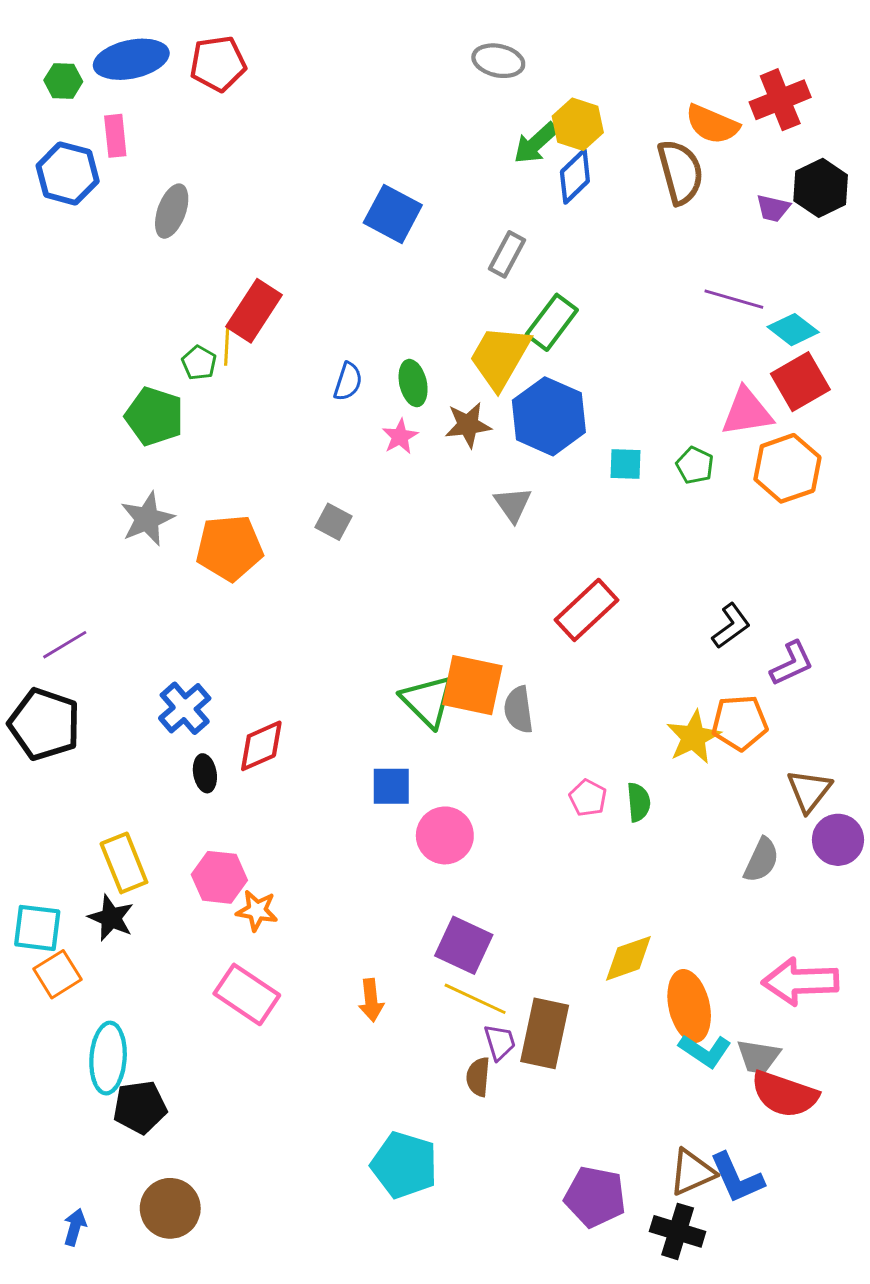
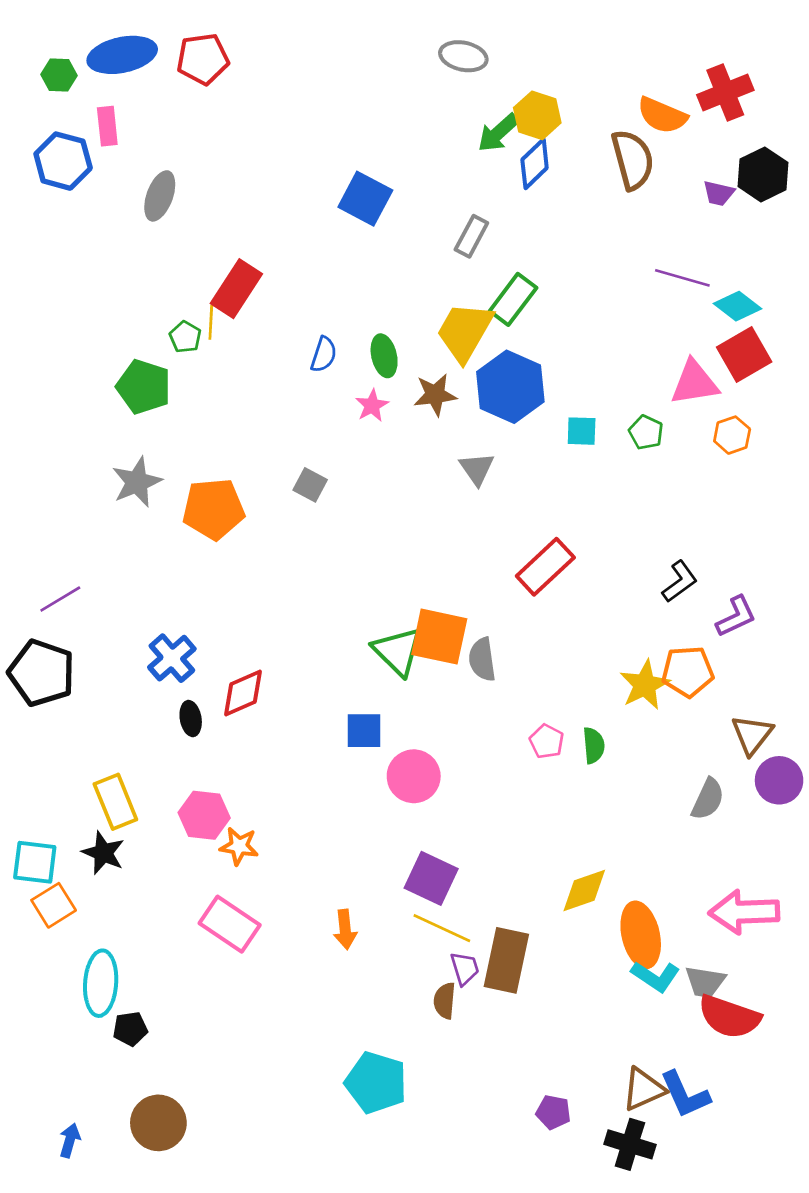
orange hexagon: (787, 468) -> (732, 435), size x0.6
black pentagon: (140, 1107) -> (130, 1029), size x0.7
purple pentagon: (595, 1197) -> (553, 1112), size x0.6

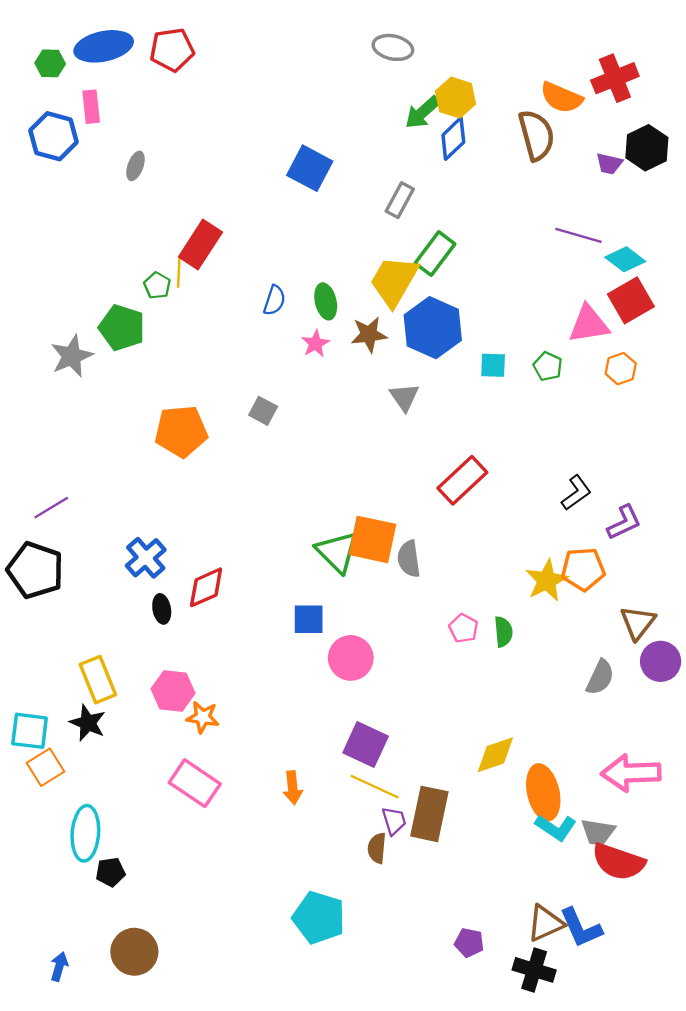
gray ellipse: (160, 196) -> (136, 166), size x0.7
gray star: (137, 482) -> (72, 356), moved

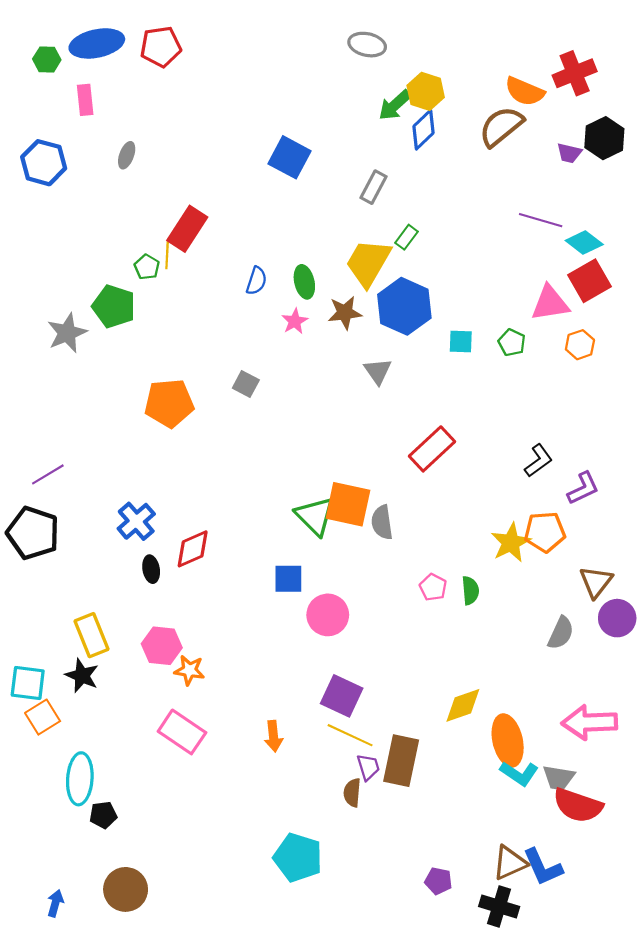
brown semicircle: (536, 135) -> (501, 126), turned -114
blue hexagon: (54, 136) -> (44, 163), moved
green rectangle: (435, 254) -> (406, 237), size x0.6

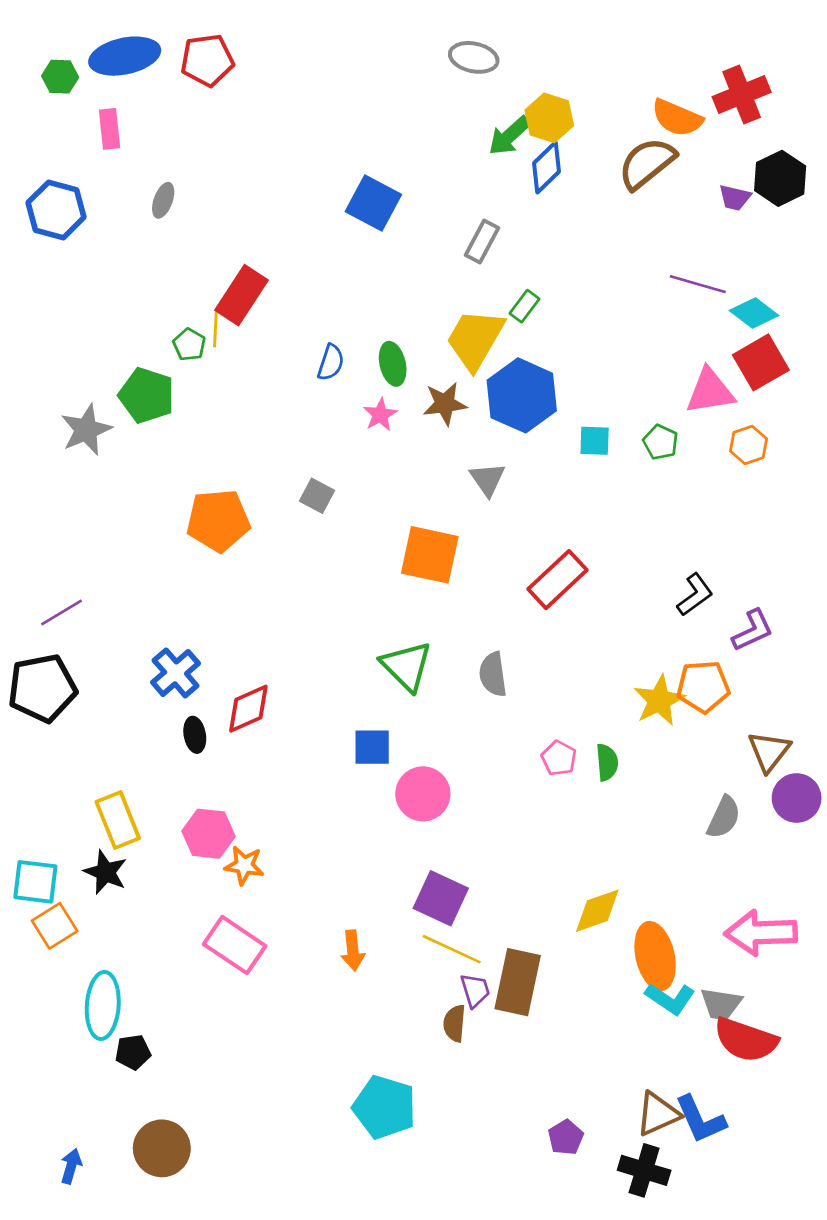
orange square: (348, 504) -> (430, 555), moved
black pentagon: (33, 533) -> (42, 688), turned -30
purple pentagon: (438, 881) -> (566, 1137), turned 30

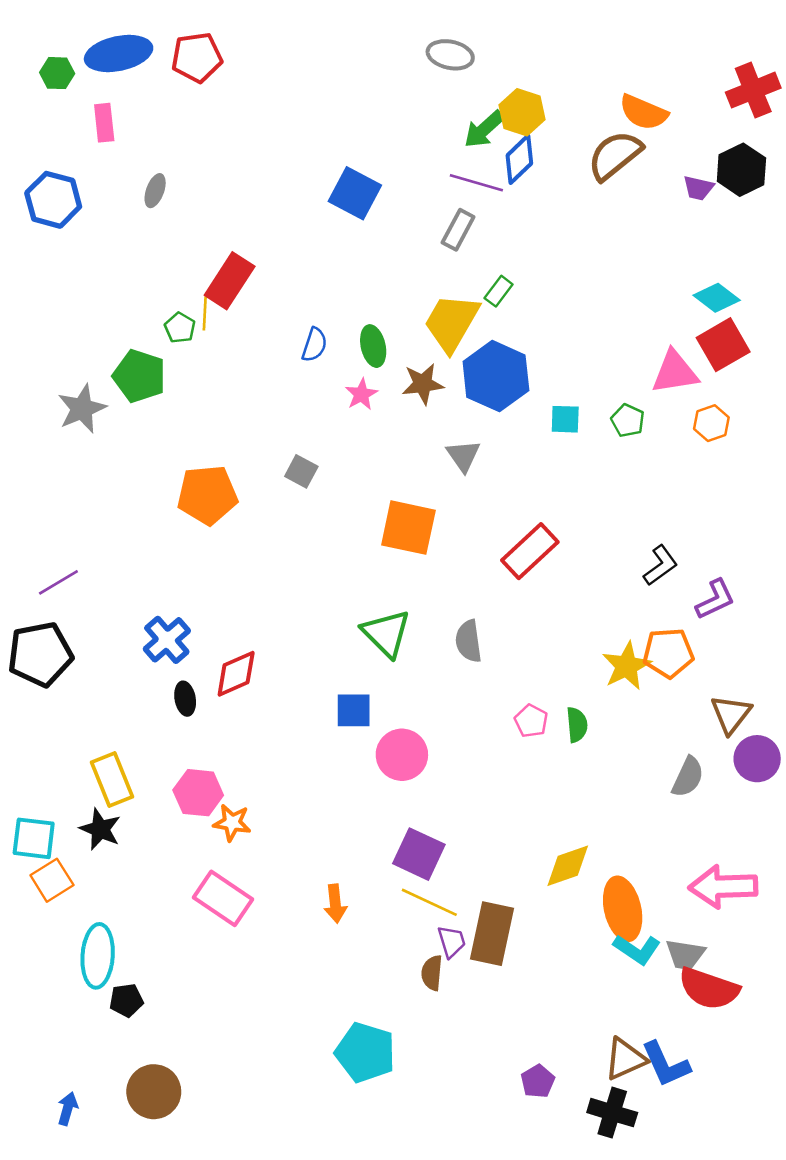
red cross: (742, 95) -> (753, 90), moved
purple line: (698, 284) -> (476, 183), moved

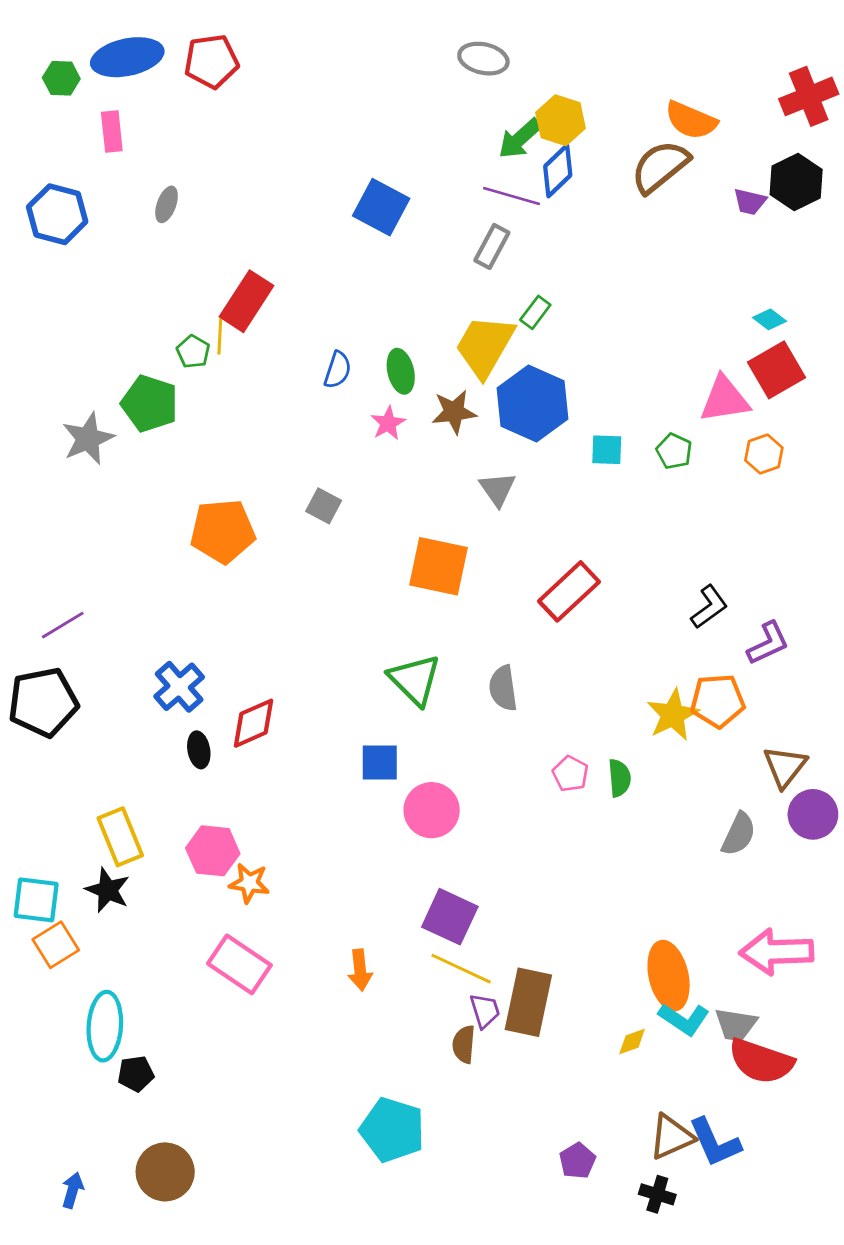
cyan diamond: (717, 298) -> (769, 319), size x0.7
yellow diamond: (568, 866) -> (632, 1042), moved, size x0.6
black cross: (612, 1113) -> (657, 1194), size x0.7

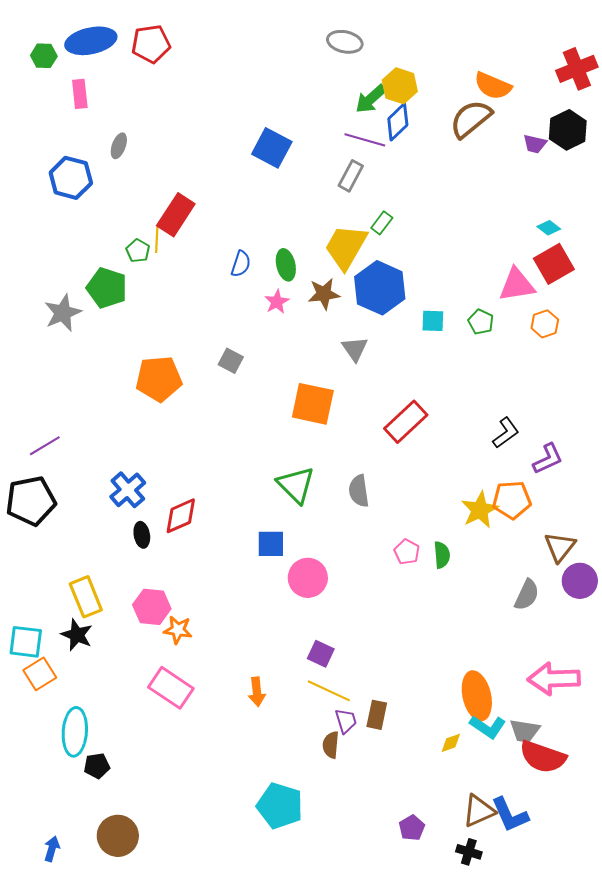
blue hexagon: (57, 214) -> (71, 178), moved
purple square: (450, 917) -> (321, 654), size x0.7
brown rectangle: (528, 1002) -> (377, 715), size x0.6

